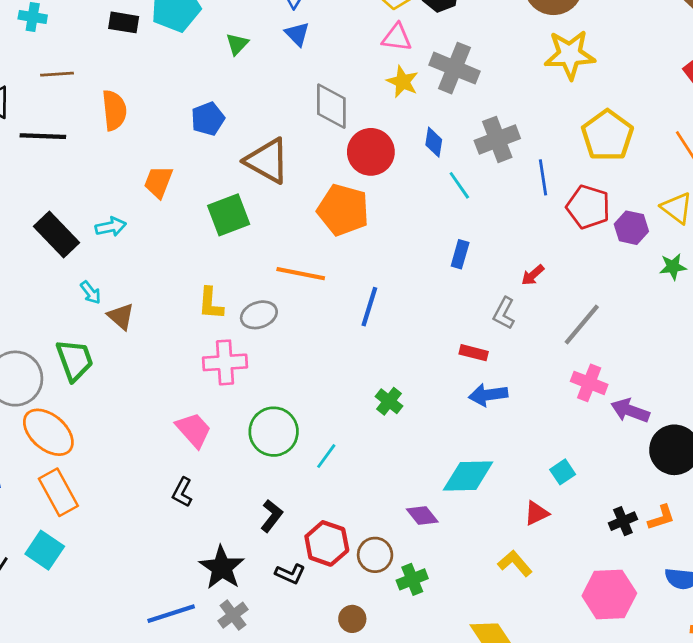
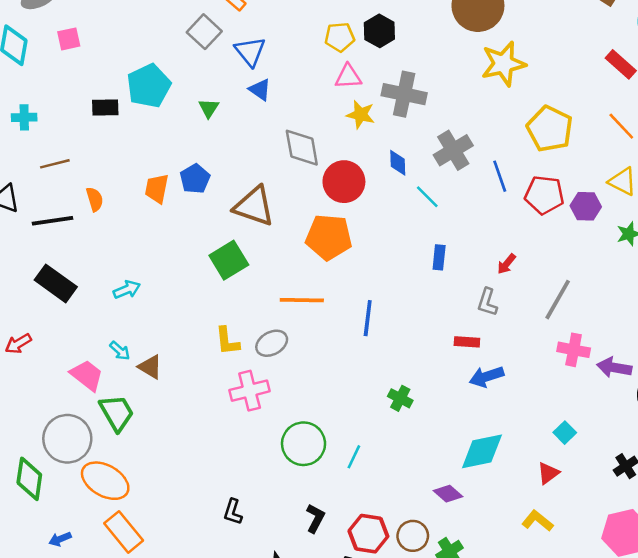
orange semicircle: (114, 110) -> (95, 199), moved, size x0.7
orange trapezoid: (158, 182) -> (157, 189), moved
black rectangle: (57, 235) -> (56, 283), moved
pink trapezoid: (194, 430) -> (87, 375), moved

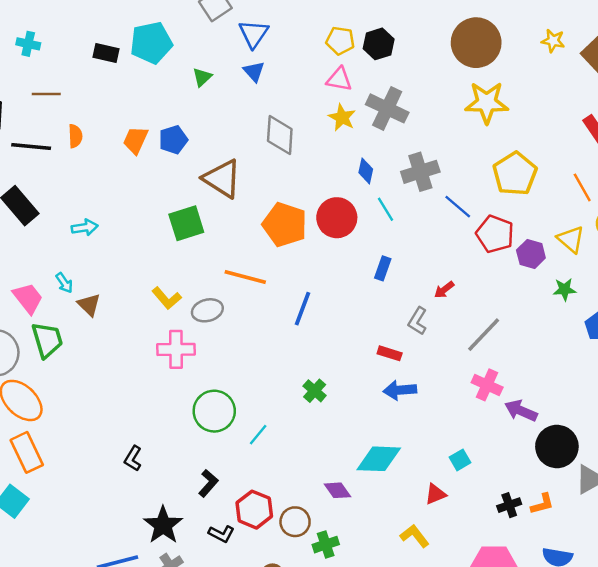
blue line: (500, 176) -> (458, 207), turned -44
red circle: (344, 182) -> (337, 218), moved
yellow L-shape: (227, 341) -> (167, 298), turned -48

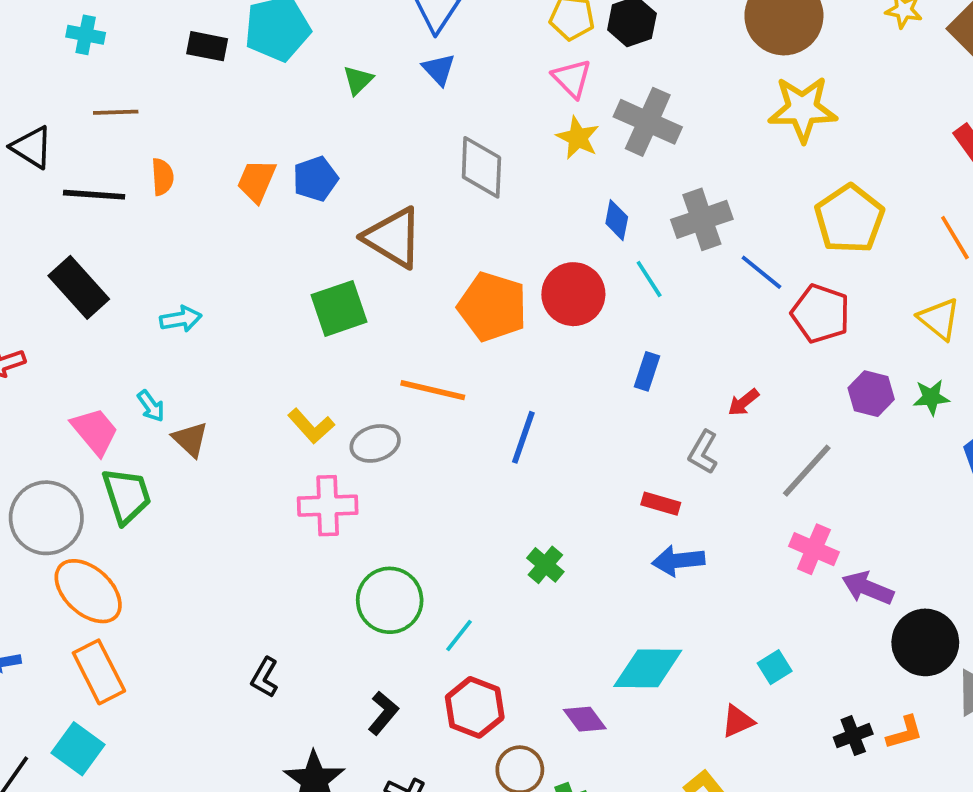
pink triangle: (339, 79) -> (572, 78), turned 36
purple hexagon: (531, 254) -> (871, 394), moved
red hexagon: (254, 510) -> (475, 707), moved

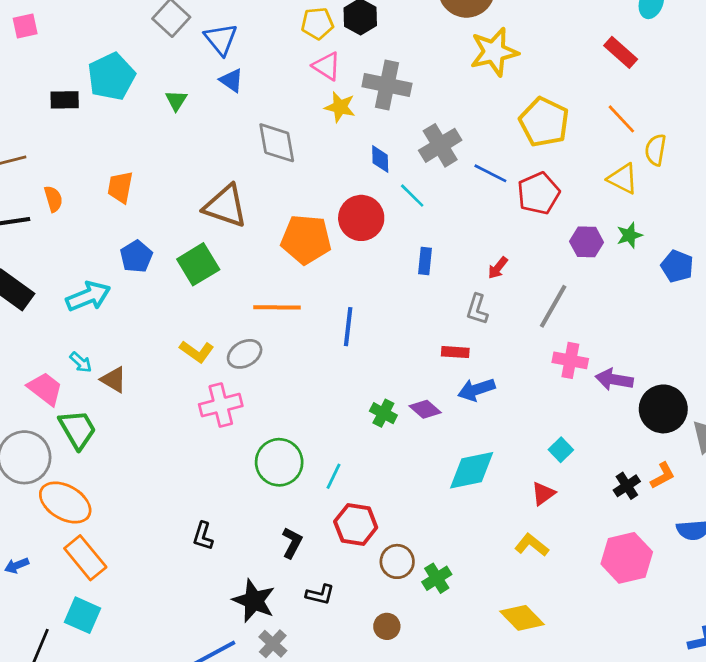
blue pentagon: (315, 179) -> (136, 256), moved
red pentagon: (821, 314) -> (538, 193), turned -30
cyan arrow: (181, 319) -> (88, 296), size x1.5
purple diamond: (585, 719) -> (425, 409), moved

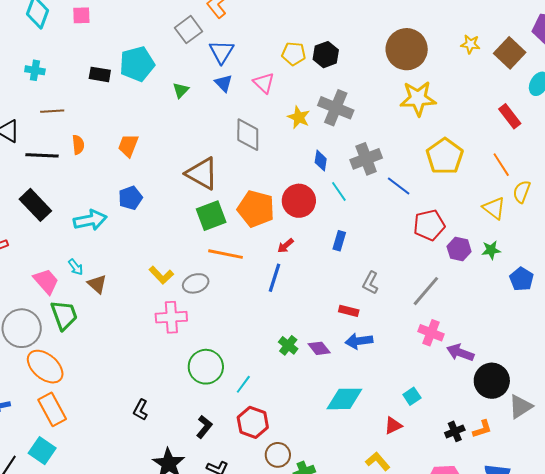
pink triangle: (327, 66) -> (264, 83), moved
red pentagon: (538, 193) -> (429, 225), moved
green square: (198, 264) -> (211, 216), moved
red arrow: (498, 268) -> (286, 246), moved

